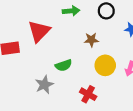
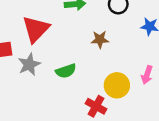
yellow circle: (105, 65) -> (117, 85), moved
gray star: (44, 85) -> (29, 64), moved

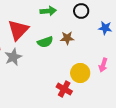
green semicircle: (66, 71) -> (45, 42), moved

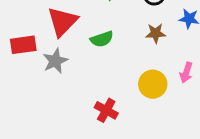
brown star: (67, 38) -> (156, 33), moved
red cross: (64, 89) -> (106, 110), moved

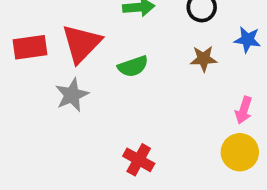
red rectangle: (23, 45) -> (30, 47), moved
yellow circle: (153, 84) -> (240, 152), moved

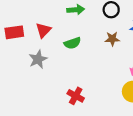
red triangle: (81, 43) -> (43, 30), size x0.7

